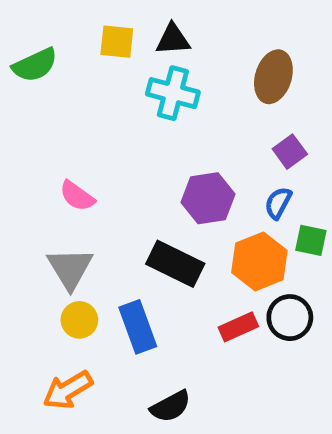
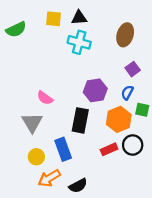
pink semicircle: (77, 196) -> (45, 98), moved
black rectangle: (175, 264) -> (80, 120), turned 75
yellow circle: (79, 320) -> (36, 157), moved
orange arrow: (68, 390) -> (49, 178), moved

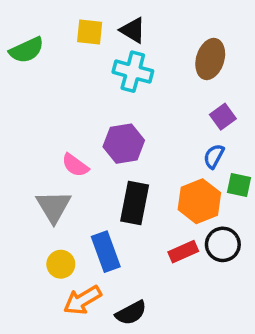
black triangle: (79, 18) -> (133, 30), turned 35
purple hexagon: (95, 90) -> (124, 144), moved

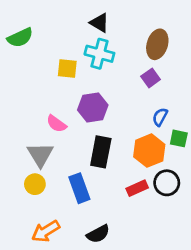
yellow square: (90, 32) -> (67, 69), moved
purple square: (223, 117) -> (151, 78), moved
yellow circle: (61, 264) -> (35, 184), moved
orange arrow: (82, 300) -> (46, 231), moved

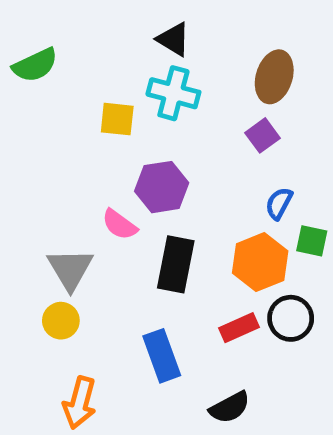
pink semicircle: (56, 124) -> (119, 225), moved
blue rectangle: (79, 188) -> (162, 356), moved
orange arrow: (46, 231) -> (80, 403), turned -44
black semicircle: (98, 234) -> (230, 407), moved

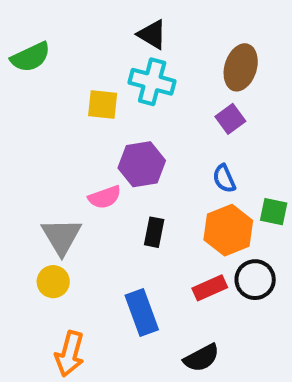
blue semicircle: (279, 203) -> (224, 179), moved, turned -52
pink semicircle: (119, 225) -> (105, 197), turned -56
black rectangle: (176, 264) -> (154, 232), size x0.6

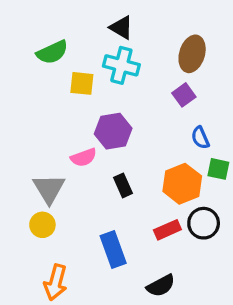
green semicircle: (31, 57) -> (52, 52), moved
blue semicircle: (224, 179) -> (200, 138), moved
black rectangle: (154, 232) -> (123, 185), turned -35

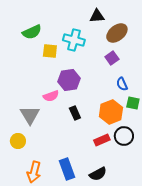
black triangle: (121, 28) -> (97, 16), moved, turned -35
brown ellipse: (192, 54) -> (117, 33), turned 35
yellow circle: (42, 225) -> (18, 141), moved
blue rectangle: (113, 250) -> (67, 169), moved

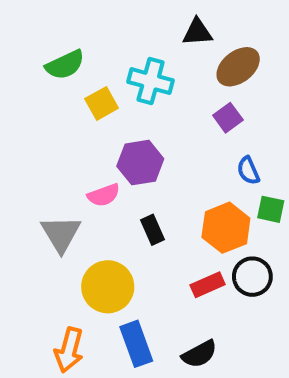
yellow square: (50, 51) -> (102, 103), turned -35
yellow circle: (18, 141) -> (108, 287), moved, size x1.6

